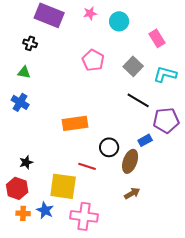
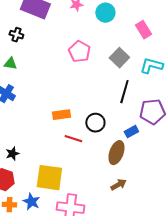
black line: (138, 100) -> (124, 92), turned 75
orange rectangle: (75, 123) -> (61, 115), size x0.7
black circle: (109, 147) -> (95, 123), moved
red line: (87, 166) -> (73, 139), moved

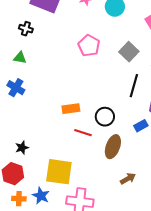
brown ellipse: (116, 153) -> (113, 147), moved

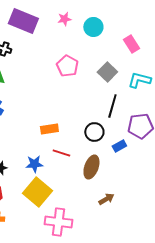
black circle: (105, 117) -> (94, 132), moved
yellow square: (59, 172) -> (37, 192), turned 32
blue star: (41, 196) -> (34, 164), moved, turned -30

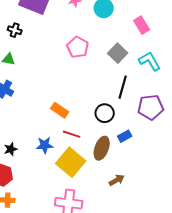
cyan L-shape: (139, 80) -> (150, 61), turned 45
orange rectangle: (49, 129) -> (60, 110), turned 42
blue rectangle: (119, 146) -> (125, 136), moved
yellow square: (37, 192) -> (71, 162), moved

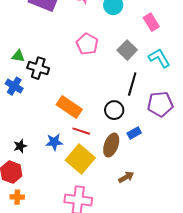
black cross: (15, 30) -> (38, 68), moved, size x1.5
orange rectangle: (60, 110) -> (69, 107), size x1.4

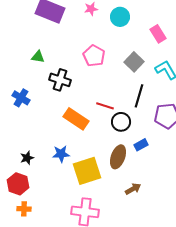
green triangle: (18, 56) -> (38, 57), moved
black cross: (38, 68) -> (60, 80), moved
red line: (81, 131) -> (105, 106), moved
yellow square: (80, 159) -> (87, 171), turned 32

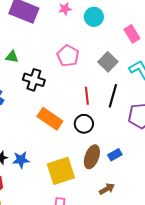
red line: (105, 106) -> (87, 96), moved, turned 66
black circle: (121, 122) -> (84, 124), moved
blue rectangle: (141, 145) -> (115, 155), moved
blue star: (61, 154) -> (21, 160), moved

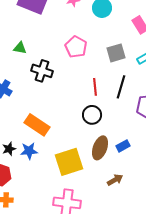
gray square: (108, 62) -> (116, 53), turned 30
orange rectangle: (50, 119) -> (37, 125), moved

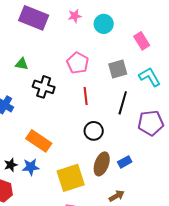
red line: (95, 87) -> (86, 96), moved

